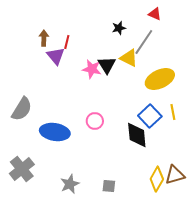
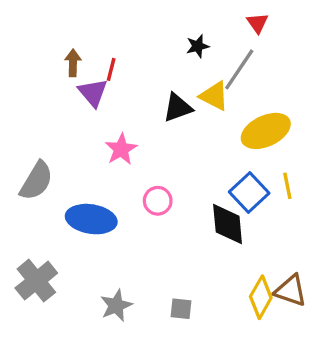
red triangle: (155, 14) -> (257, 23), turned 32
black triangle: (107, 65) -> (178, 108), turned 42
pink star: (92, 69) -> (121, 149), moved, turned 30
brown triangle: (175, 175) -> (291, 291), turned 35

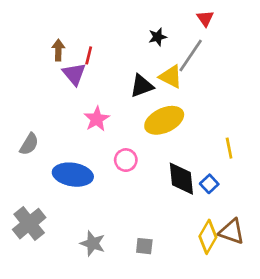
yellow ellipse: (266, 131) -> (164, 120), moved
gray semicircle: (36, 181) -> (29, 144), size x0.7
blue square: (249, 192) -> (209, 184), moved, size x0.6
gray star: (116, 306) -> (93, 243), turned -30

